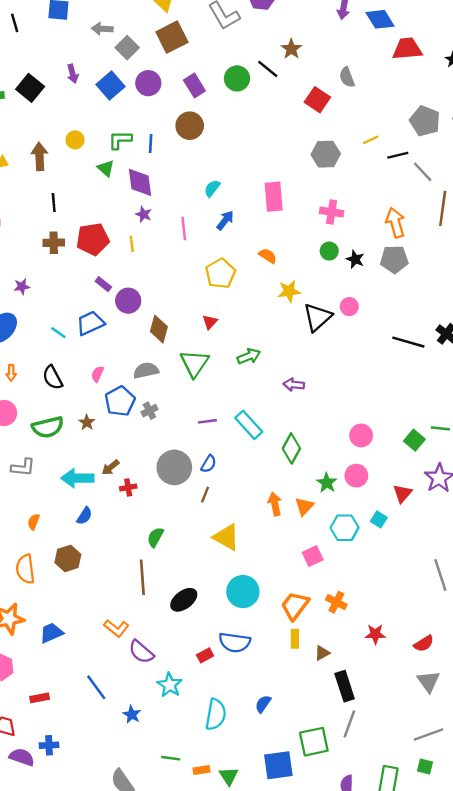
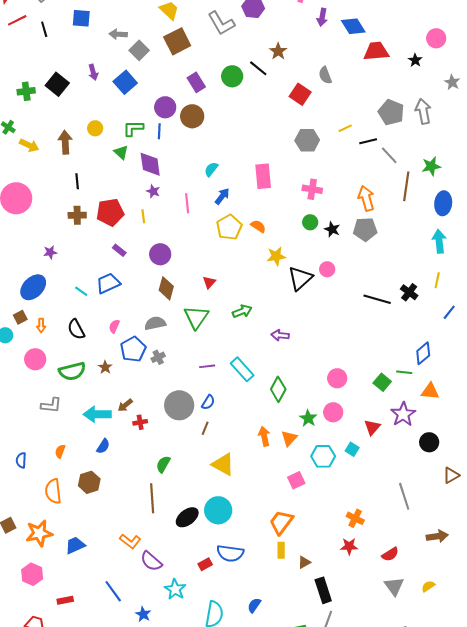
purple circle: (148, 83) -> (165, 107), moved
yellow pentagon: (220, 273) -> (229, 227), moved
purple circle: (128, 301) -> (160, 254), moved
cyan circle: (243, 592) -> (218, 510), moved
orange cross: (336, 602) -> (355, 518), moved

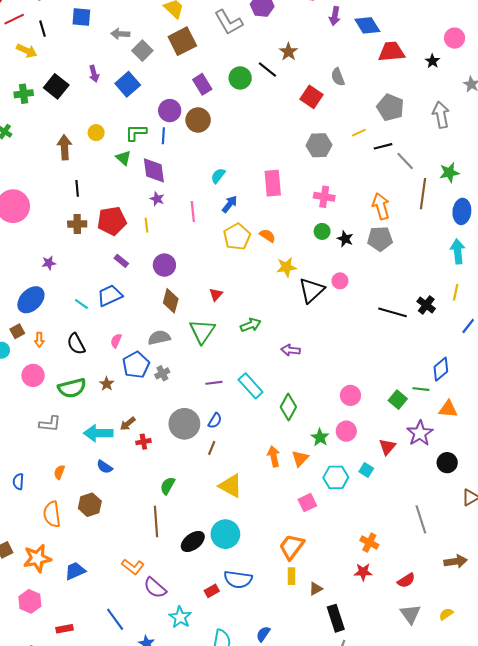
gray pentagon: (391, 112) -> (390, 107), moved
yellow arrow: (29, 145) -> (27, 51), moved
blue semicircle: (103, 446) -> (105, 467), turned 91

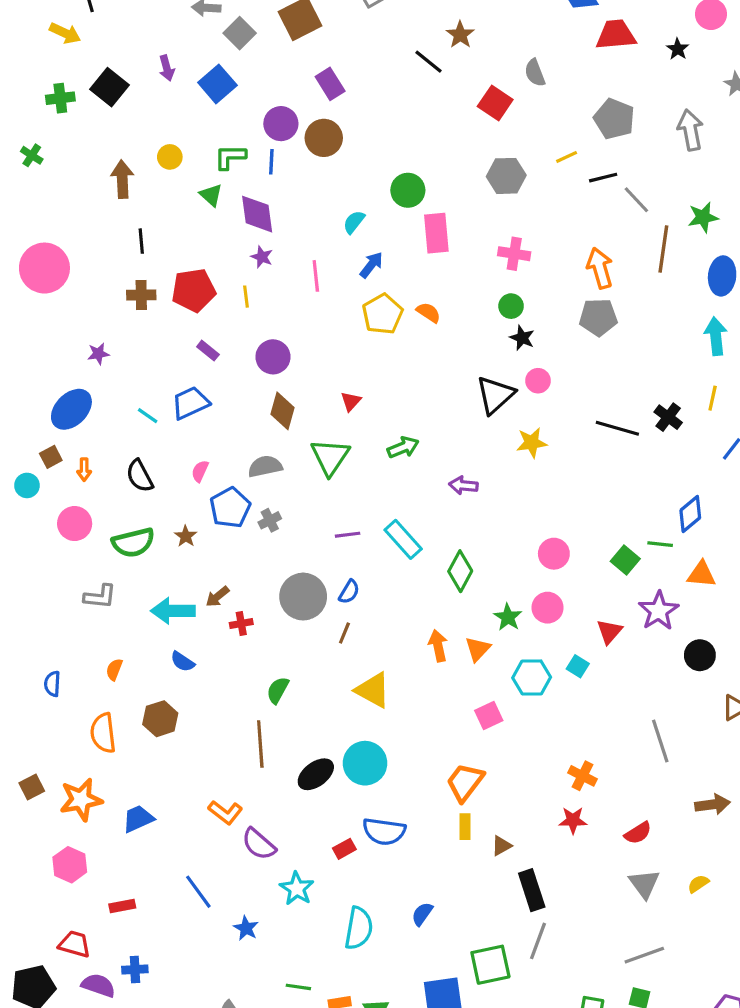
green circle: (240, 78) -> (408, 190), moved
black star: (345, 239) -> (522, 338), moved
yellow star: (286, 267) -> (532, 443), moved

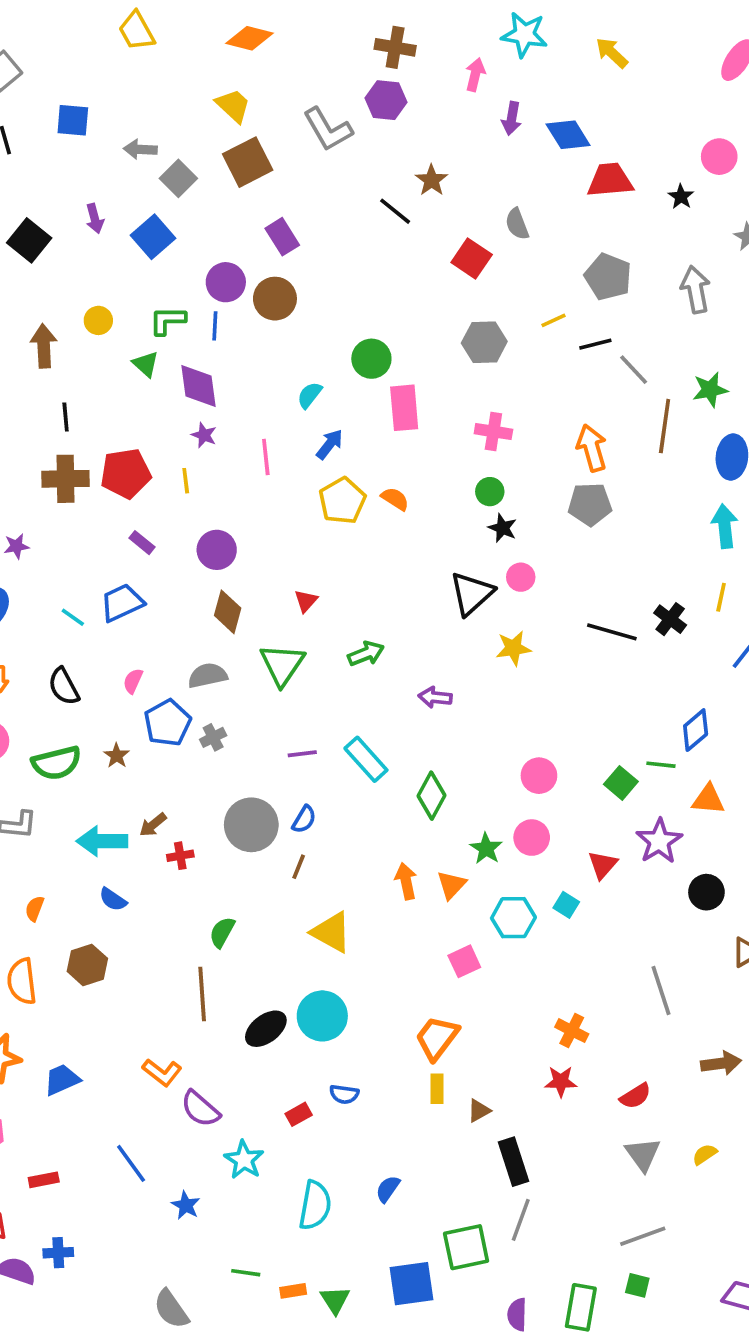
brown cross: (141, 295) -> (66, 479), size x1.4
blue semicircle: (384, 831) -> (344, 1094), size x0.6

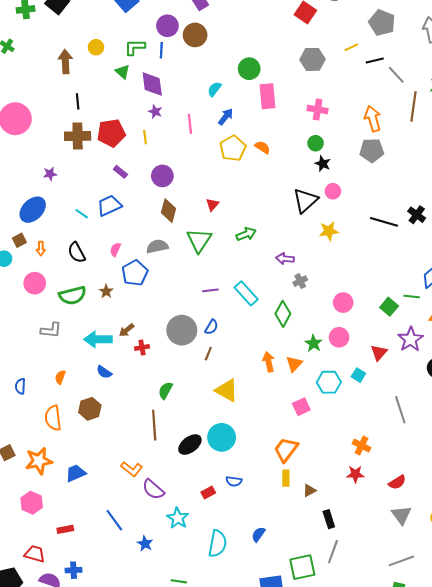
gray cross: (213, 737) -> (300, 281), moved
gray line: (661, 990) -> (400, 410), moved
black rectangle: (513, 1162) -> (329, 519), size x0.7

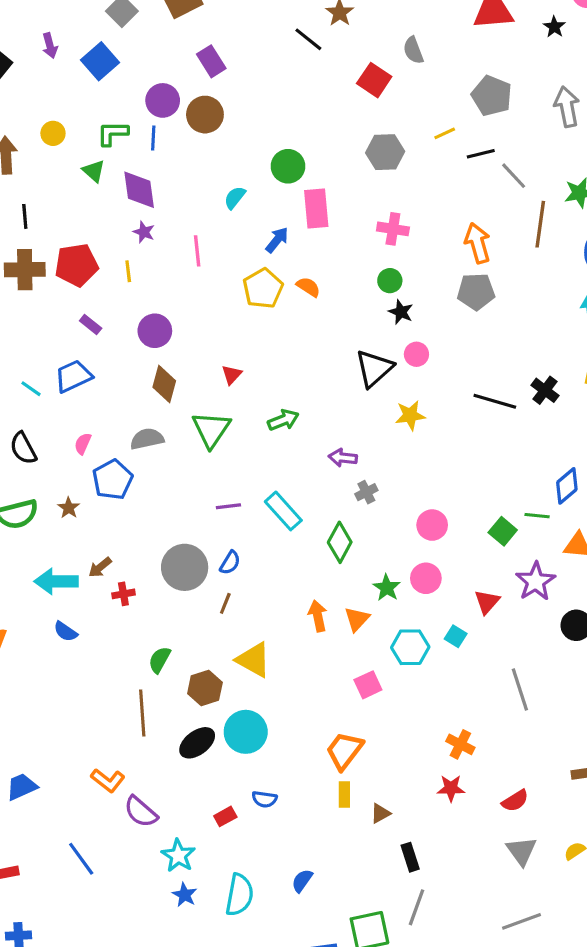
blue arrow: (226, 117) -> (277, 240), moved
brown hexagon: (90, 409) -> (205, 688), moved
blue star: (145, 544) -> (185, 895), moved

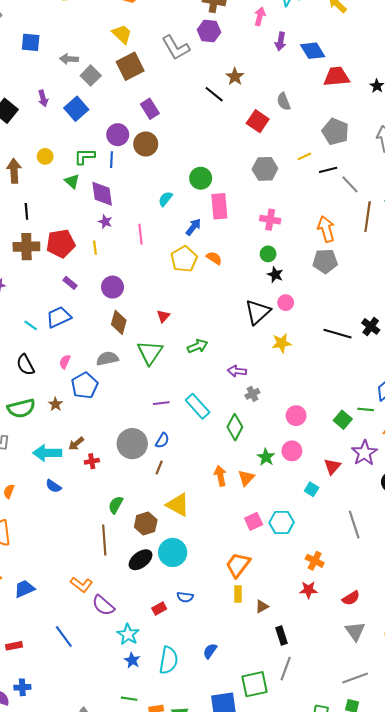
cyan hexagon: (410, 647) -> (282, 522), moved

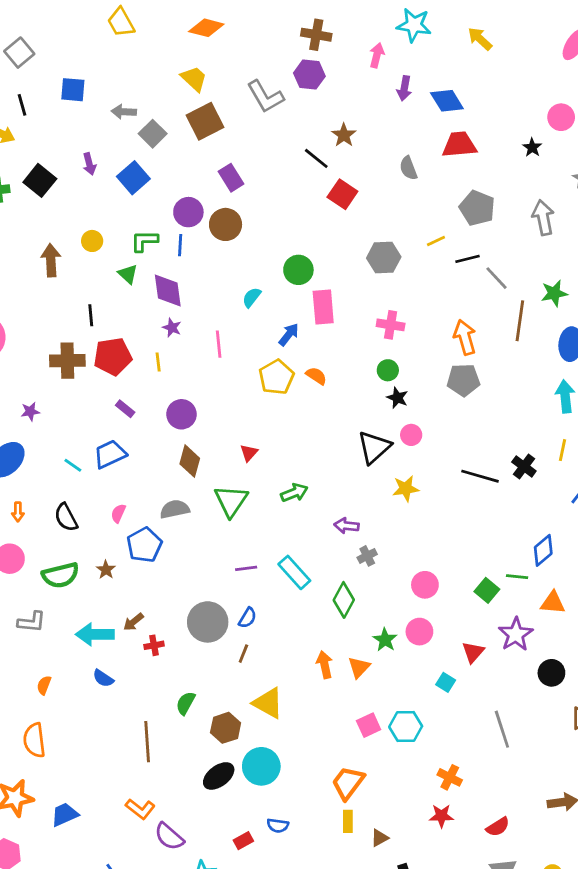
red trapezoid: (336, 77) -> (459, 145), moved
red square: (258, 121) -> (342, 194), moved
black line: (26, 211) -> (91, 315), moved
brown line: (104, 540) -> (147, 742), moved

